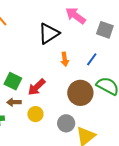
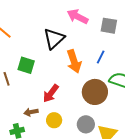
orange arrow: (65, 59) -> (74, 61), size x1.6
green square: (13, 81) -> (26, 65), moved

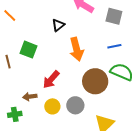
black triangle: (54, 39) -> (58, 25), size x0.6
blue line: (101, 57) -> (114, 46), moved, turned 48
gray circle: (86, 124) -> (75, 105), moved

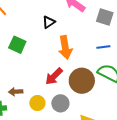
red arrow: (51, 79) -> (54, 76), moved

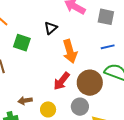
green square: (17, 45) -> (22, 43), moved
gray circle: (60, 103) -> (80, 107), moved

